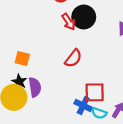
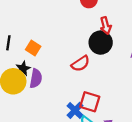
black circle: (84, 17) -> (101, 43), moved
red arrow: (69, 22) -> (106, 26), moved

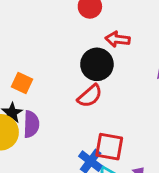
red arrow: (106, 26) -> (118, 39), turned 119
black circle: (101, 43) -> (97, 64), moved

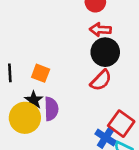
red arrow: (118, 39) -> (100, 30), moved
red square: (109, 147) -> (121, 124), turned 30

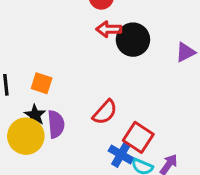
black circle: (105, 52) -> (133, 40), moved
red semicircle: (101, 80) -> (105, 112), moved

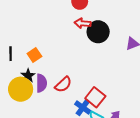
orange square: (42, 83) -> (34, 55), turned 32
red semicircle: (105, 112) -> (63, 84), moved

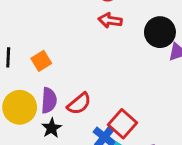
black circle: (98, 32) -> (160, 32), moved
black star: (28, 76) -> (52, 128), moved

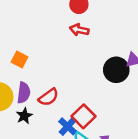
black circle: (160, 32) -> (116, 70), moved
orange square: (41, 61) -> (20, 59), turned -35

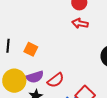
purple semicircle: (24, 93) -> (35, 77), turned 66

